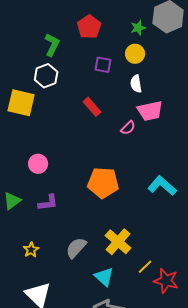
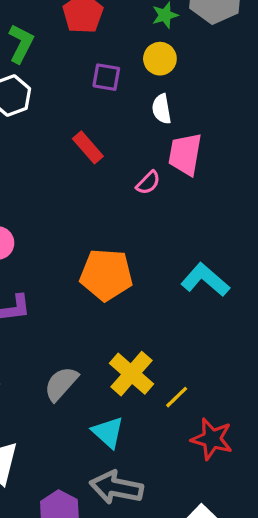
pink trapezoid: (150, 111) -> (185, 154), turned 112
yellow line: (145, 267) -> (177, 397), moved

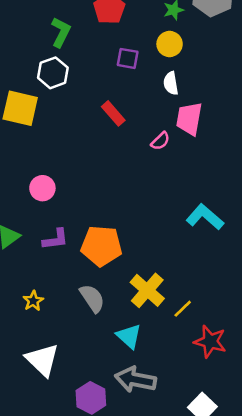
orange pentagon: (106, 275) -> (101, 246), moved
gray semicircle: (61, 384) -> (92, 298), turned 104

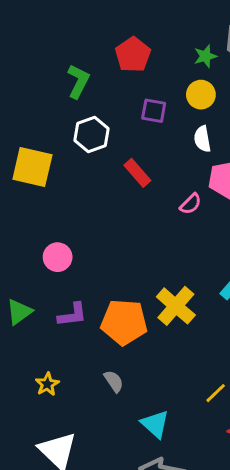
white hexagon: (53, 73) -> (92, 134), moved
yellow cross: (147, 290) -> (176, 306), moved
gray semicircle: (92, 298) -> (114, 381), size x0.7

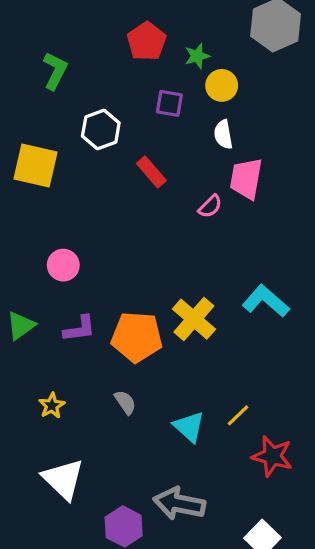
green star: (205, 56) -> (197, 56), moved
green L-shape: (78, 81) -> (55, 71), moved
cyan triangle: (155, 424) -> (189, 427), moved

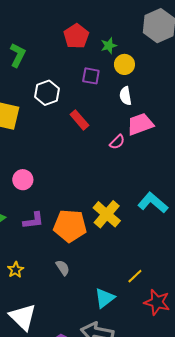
pink trapezoid: (246, 179) -> (140, 124), turned 60
cyan triangle: (189, 427) -> (105, 298), moved, turned 40

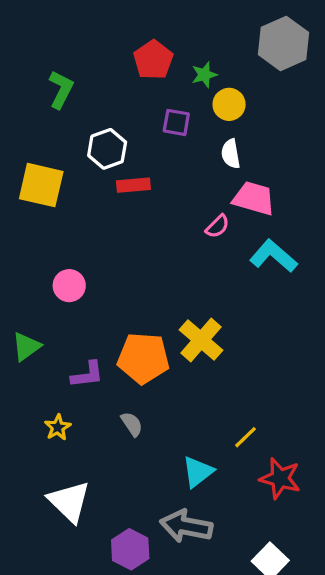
red rectangle: (79, 120) -> (133, 185), moved, turned -54
pink trapezoid: (140, 124) -> (254, 198), turned 36
cyan L-shape: (153, 203) -> (274, 256), moved
purple L-shape: (33, 221) -> (87, 375), moved

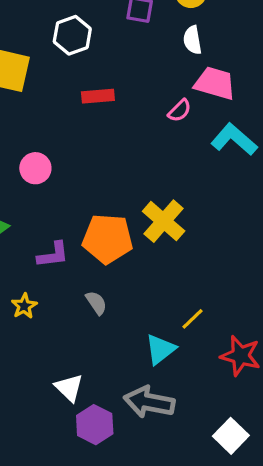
red rectangle: (133, 185) -> (98, 96), moved
yellow line: (246, 437) -> (192, 319), moved
white triangle: (69, 501) -> (69, 388), moved, size x0.7

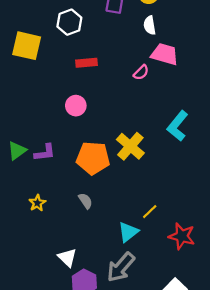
cyan L-shape: (234, 139) -> (177, 126), moved, turned -92
pink circle: (35, 168) -> (76, 106), moved
purple L-shape: (53, 255) -> (45, 153), moved
gray arrow: (149, 402) -> (121, 267), turned -60

